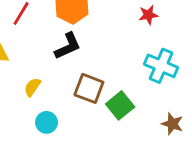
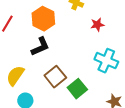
yellow semicircle: (32, 87) -> (15, 76), size x1.5
brown square: (89, 88) -> (55, 77), turned 30

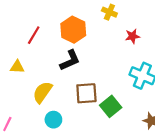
brown square: (55, 77) -> (86, 93), turned 35

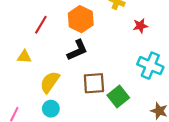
cyan circle: (53, 120) -> (51, 109), moved

